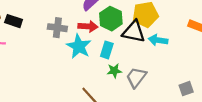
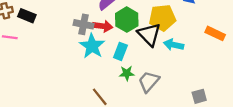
gray cross: (57, 28) -> (84, 24), moved
black triangle: (134, 32) -> (149, 35), turned 30

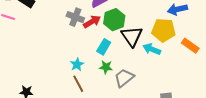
yellow pentagon: (162, 18) -> (163, 30), moved
red arrow: (103, 26) -> (92, 22), turned -48
cyan star: (92, 46) -> (77, 64), moved, size x0.6

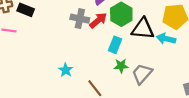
black triangle: (132, 36) -> (143, 29), turned -40
cyan star: (77, 64) -> (66, 70), moved

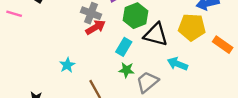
red arrow: (98, 20) -> (96, 27), moved
cyan arrow: (166, 39) -> (177, 64), moved

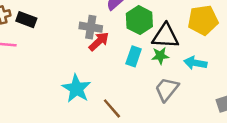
cyan star: (67, 65) -> (76, 89), size x1.6
green star: (126, 70) -> (160, 56), moved

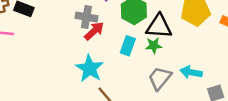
cyan arrow: (195, 63) -> (191, 72), moved
cyan star: (76, 89) -> (90, 68), moved

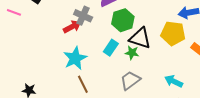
red arrow: (94, 31) -> (72, 27), moved
cyan arrow: (191, 72) -> (174, 81), moved

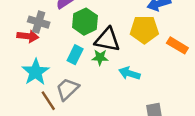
red arrow: (72, 27) -> (28, 36), turned 42
gray trapezoid: (130, 80) -> (67, 89), moved
cyan arrow: (174, 81) -> (129, 73), moved

